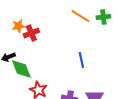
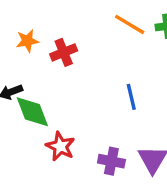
red cross: (31, 33) -> (64, 52), moved

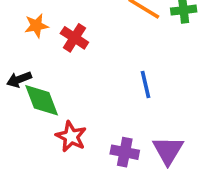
red cross: (64, 52) -> (74, 38), turned -35

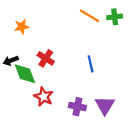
red cross: (74, 38) -> (46, 58), moved

